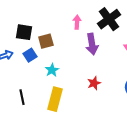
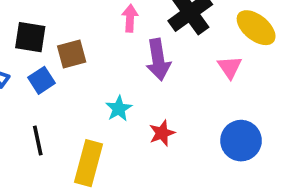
cyan star: (52, 70) -> (119, 109), moved
black line: (22, 97) -> (38, 141), moved

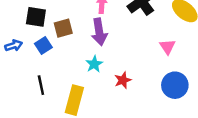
purple arrow: (158, 60) -> (99, 32), moved
pink triangle: (230, 67) -> (167, 47), moved

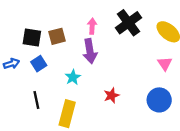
brown square: (63, 28) -> (57, 36), moved
pink triangle: (167, 47) -> (165, 64), moved
cyan star: (94, 64) -> (73, 77), moved

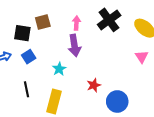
brown square: (57, 36) -> (43, 22), moved
blue circle: (159, 100) -> (117, 101), moved

